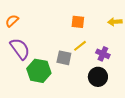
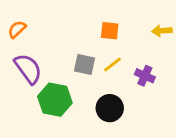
gray square: (64, 58) -> (84, 64), moved
black circle: (98, 77) -> (110, 108), moved

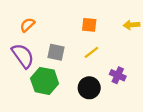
orange semicircle: (17, 29) -> (27, 25), moved
gray square: (84, 64) -> (56, 52), moved
purple cross: (145, 76) -> (118, 75), moved

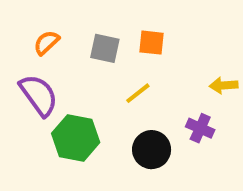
yellow arrow: (132, 25) -> (224, 85), moved
gray square: (56, 52) -> (105, 48), moved
yellow line: (91, 52) -> (138, 93), moved

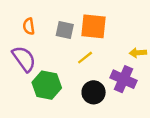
orange semicircle: (46, 43) -> (29, 26), turned -56
orange square: (152, 43) -> (94, 26), size x1.6
purple cross: (200, 128) -> (123, 79), size x1.5

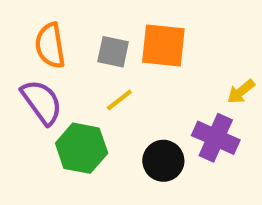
orange semicircle: (29, 26) -> (50, 45), size x1.5
yellow arrow: (138, 53) -> (241, 92), turned -35
yellow line: (85, 58) -> (119, 100), moved

